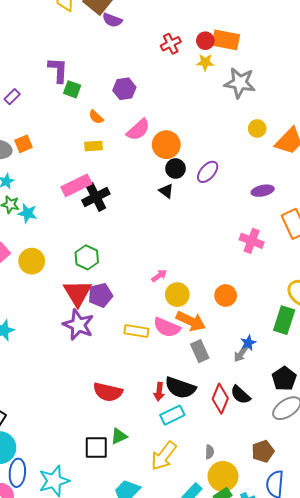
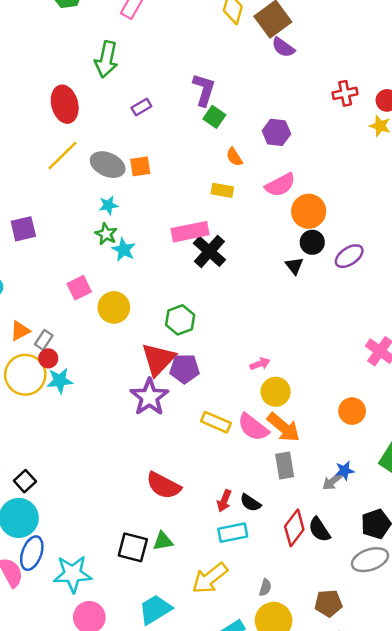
black cross: (96, 197) -> (209, 251), turned -36
orange circle: (226, 295) -> (352, 411), moved
black semicircle: (180, 388) -> (250, 503), size x0.6

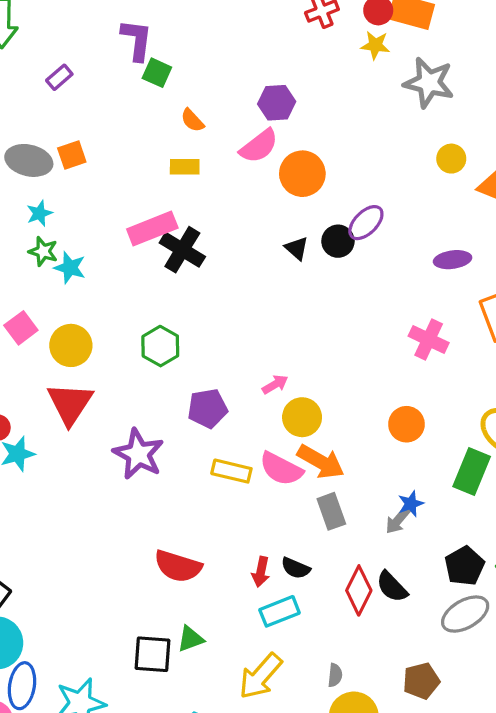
purple hexagon: (276, 132) -> (277, 103), moved
black circle: (312, 242) -> (338, 241), moved
red triangle: (158, 359) -> (70, 403), moved
purple pentagon: (185, 369) -> (207, 408), moved

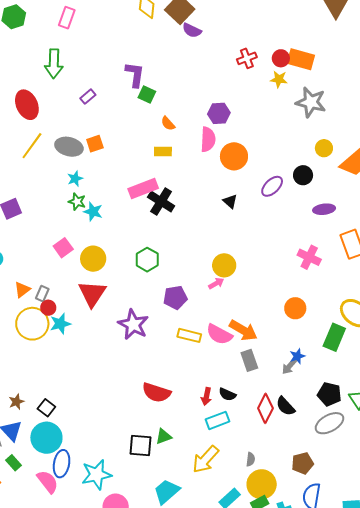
pink semicircle: (259, 146) -> (208, 139), turned -50
black circle: (338, 241) -> (303, 175), moved
yellow circle: (302, 417) -> (224, 265), moved
black pentagon: (465, 566) -> (329, 394), turned -30

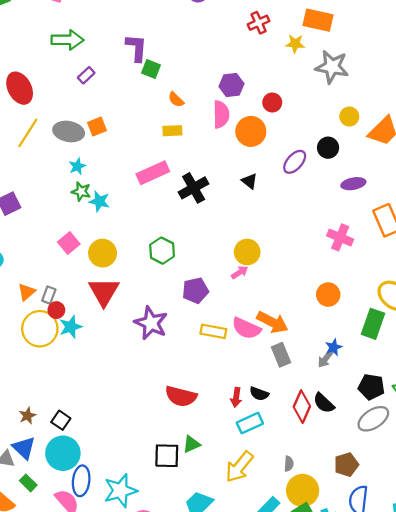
red circle: (281, 58) -> (272, 102), moved
green arrow: (54, 64) -> (67, 40), moved, turned -88
black cross: (161, 201) -> (194, 188), moved, turned 32

